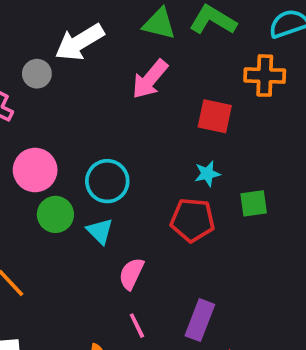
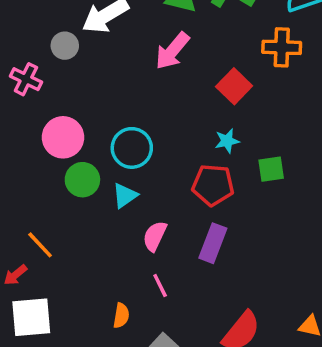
red square: (215, 116) -> (234, 86), turned 32
cyan triangle: (100, 231) -> (125, 196), turned 40
purple rectangle: (200, 320) -> (213, 243), moved

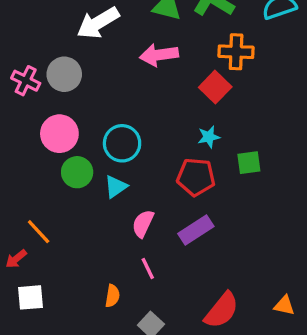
gray circle: (65, 46) -> (64, 74), moved, size x1.4
orange cross: (282, 47) -> (236, 52), moved
pink arrow: (172, 51) -> (159, 55), turned 42
purple rectangle: (213, 243) -> (196, 230), turned 36
white square: (31, 317) -> (31, 297), size x0.7

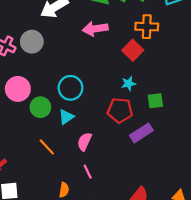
pink circle: (59, 134) -> (18, 89), moved
purple rectangle: (196, 230) -> (141, 133), moved
orange line: (39, 232) -> (47, 147), moved

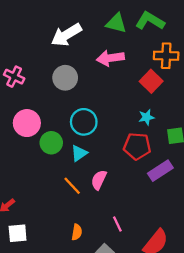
gray circle: (32, 42) -> (65, 78), moved
orange line: (47, 147) -> (72, 186), moved
pink line: (88, 172) -> (117, 224), moved

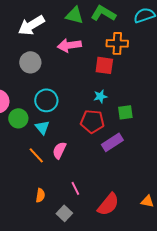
red square: (151, 81) -> (104, 65), turned -36
cyan triangle: (79, 153) -> (42, 127), turned -35

